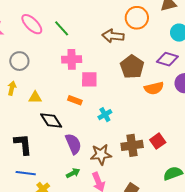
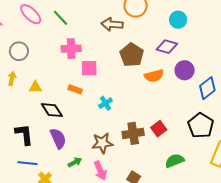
purple semicircle: (73, 144) -> (58, 138), moved

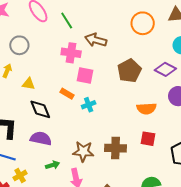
brown arrow: (112, 24) -> (96, 40), moved
orange semicircle: (154, 76) -> (146, 109), moved
cyan cross: (105, 103) -> (89, 105), moved
red square: (159, 129) -> (148, 139), moved, turned 35
purple semicircle: (58, 138) -> (41, 138), turned -65

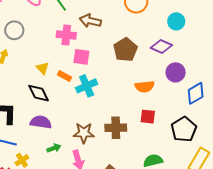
yellow triangle: (29, 84) -> (42, 68), moved, turned 40
cyan cross: (89, 105) -> (87, 86), size x1.5

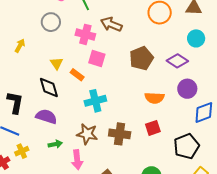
gray circle: (14, 30) -> (51, 22), moved
cyan cross: (87, 86) -> (95, 101), moved
red square: (148, 117) -> (153, 128), turned -35

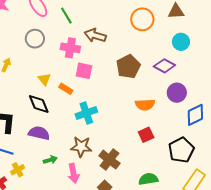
brown cross: (120, 134) -> (109, 160), moved, turned 35

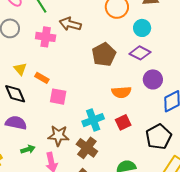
cyan circle: (181, 42) -> (142, 28), moved
pink square: (84, 71) -> (58, 97), moved
cyan cross: (86, 113) -> (93, 120), moved

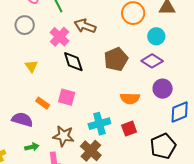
pink cross: (46, 37) -> (59, 37), turned 30
orange rectangle: (42, 78) -> (43, 103), moved
black diamond: (15, 94) -> (73, 62), moved

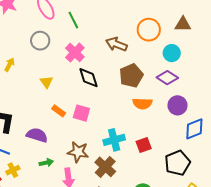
brown arrow: (85, 26) -> (116, 44), moved
orange semicircle: (130, 98) -> (142, 103), moved
orange rectangle: (43, 103) -> (59, 111), moved

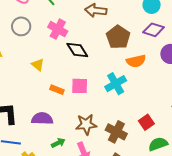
cyan cross: (114, 140) -> (116, 84), moved
red square: (144, 145) -> (146, 122), moved

